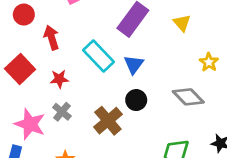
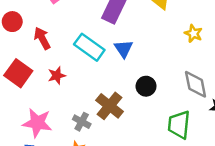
gray diamond: (188, 97) -> (196, 84), moved, turned 44
black circle: (136, 100) -> (146, 86), moved
gray cross: (62, 112) -> (82, 122), moved

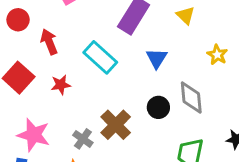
blue triangle: (124, 49) -> (157, 58), moved
gray diamond: (196, 84) -> (191, 98), moved

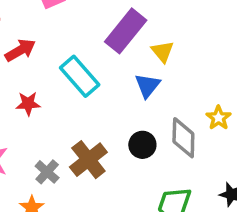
yellow triangle: (186, 15) -> (163, 52), moved
red arrow: (49, 42) -> (20, 50), turned 75
yellow star: (217, 55) -> (219, 118), moved

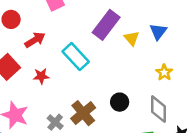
blue triangle: (147, 85) -> (158, 32), moved
yellow star: (219, 118) -> (164, 72), moved
gray diamond: (183, 138) -> (159, 109), moved

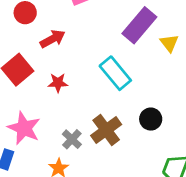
cyan rectangle: (76, 57) -> (115, 73), moved

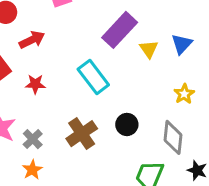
gray cross: (72, 139) -> (33, 139), moved

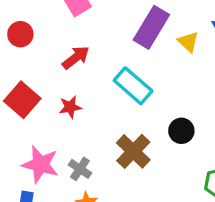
red arrow: (32, 40) -> (76, 58), moved

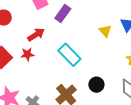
purple rectangle: (151, 27) -> (63, 13), moved, size x0.7
red star: (70, 107) -> (27, 54), moved

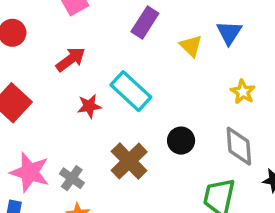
purple rectangle: (63, 13) -> (145, 23), moved
red star: (27, 54) -> (89, 106), moved

